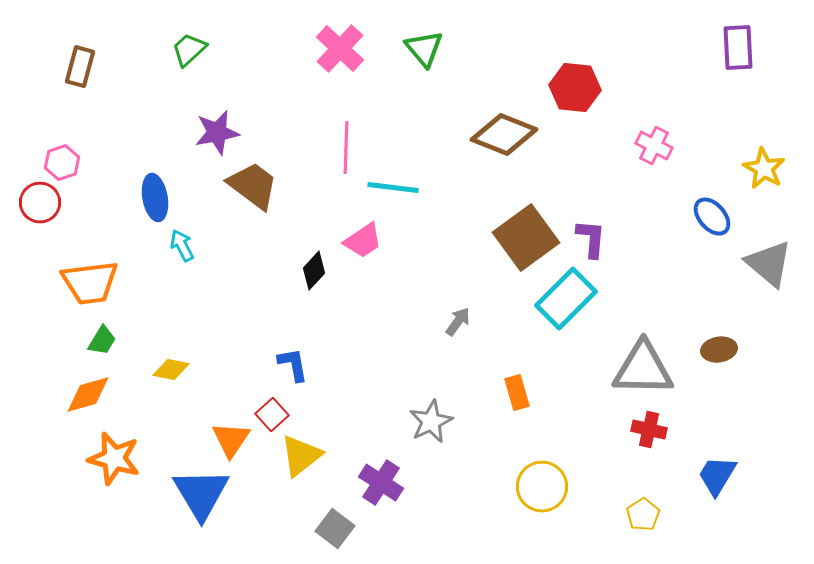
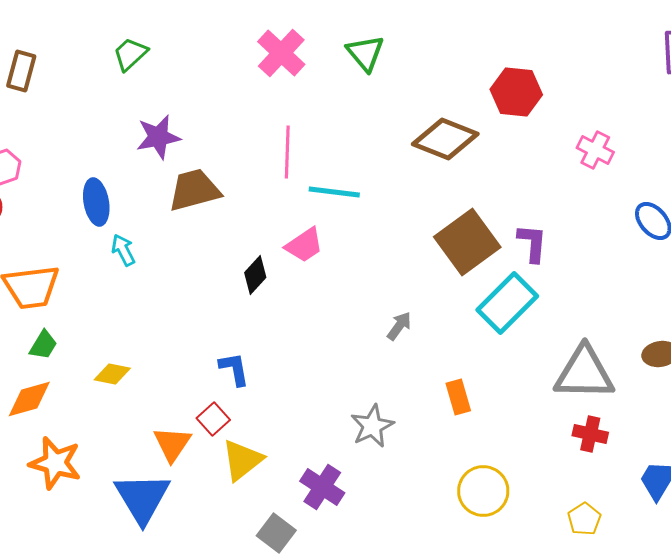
brown trapezoid: (253, 186) -> (194, 190), turned -52

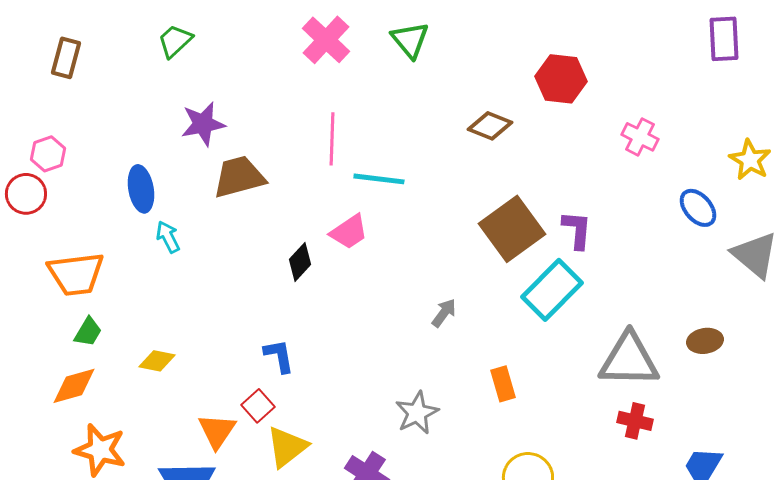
brown diamond: (445, 139) -> (490, 126), size x0.7

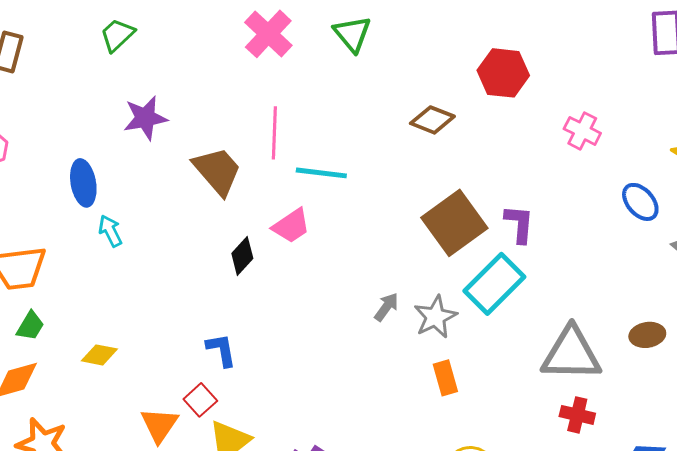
brown trapezoid: (239, 177) -> (217, 171), moved, turned 64
gray star: (417, 413) -> (435, 317), moved

